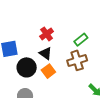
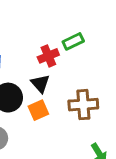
green rectangle: (81, 40) -> (73, 41), moved

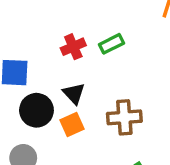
red cross: (48, 56) -> (73, 47), moved

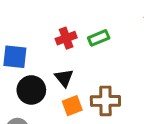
orange square: (72, 125) -> (72, 106), moved

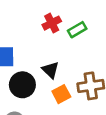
red cross: (66, 38) -> (52, 23), moved

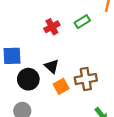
green rectangle: (77, 30) -> (82, 22), moved

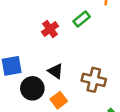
brown cross: (86, 79) -> (94, 80), turned 30
orange square: (61, 86) -> (59, 100), moved

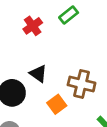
orange square: (59, 100) -> (57, 104), moved

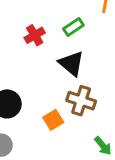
black triangle: (38, 74) -> (71, 63), moved, size x1.4

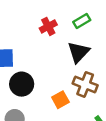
black triangle: (71, 63) -> (78, 52), turned 30

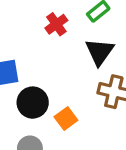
orange square: (60, 100) -> (66, 119), moved

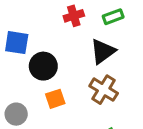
black circle: (33, 103) -> (43, 66), moved

